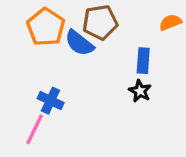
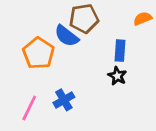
orange pentagon: (46, 27) -> (39, 53), moved
blue cross: (51, 101) -> (64, 100), moved, turned 35

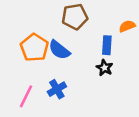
orange semicircle: (143, 19) -> (127, 26), moved
blue semicircle: (67, 36) -> (59, 50), moved

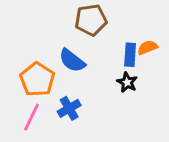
orange semicircle: (127, 26) -> (147, 48), moved
orange pentagon: (34, 48) -> (37, 79), moved

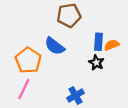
orange semicircle: (147, 48) -> (112, 45), moved
blue cross: (69, 108) -> (75, 96), moved

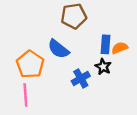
pink line: (24, 89) -> (25, 95), turned -30
blue cross: (75, 96) -> (81, 78), moved

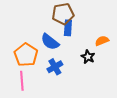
blue rectangle: (105, 44) -> (68, 28), moved
blue cross: (81, 78) -> (55, 67), moved

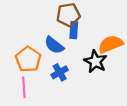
orange semicircle: (102, 41) -> (111, 44), size x1.6
black star: (88, 57) -> (95, 61), size x1.5

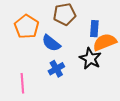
blue rectangle: (74, 30) -> (94, 29), moved
orange pentagon: (28, 59) -> (27, 27), moved

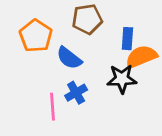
black star: (90, 59) -> (122, 79), turned -30
pink line: (22, 83) -> (52, 107), moved

